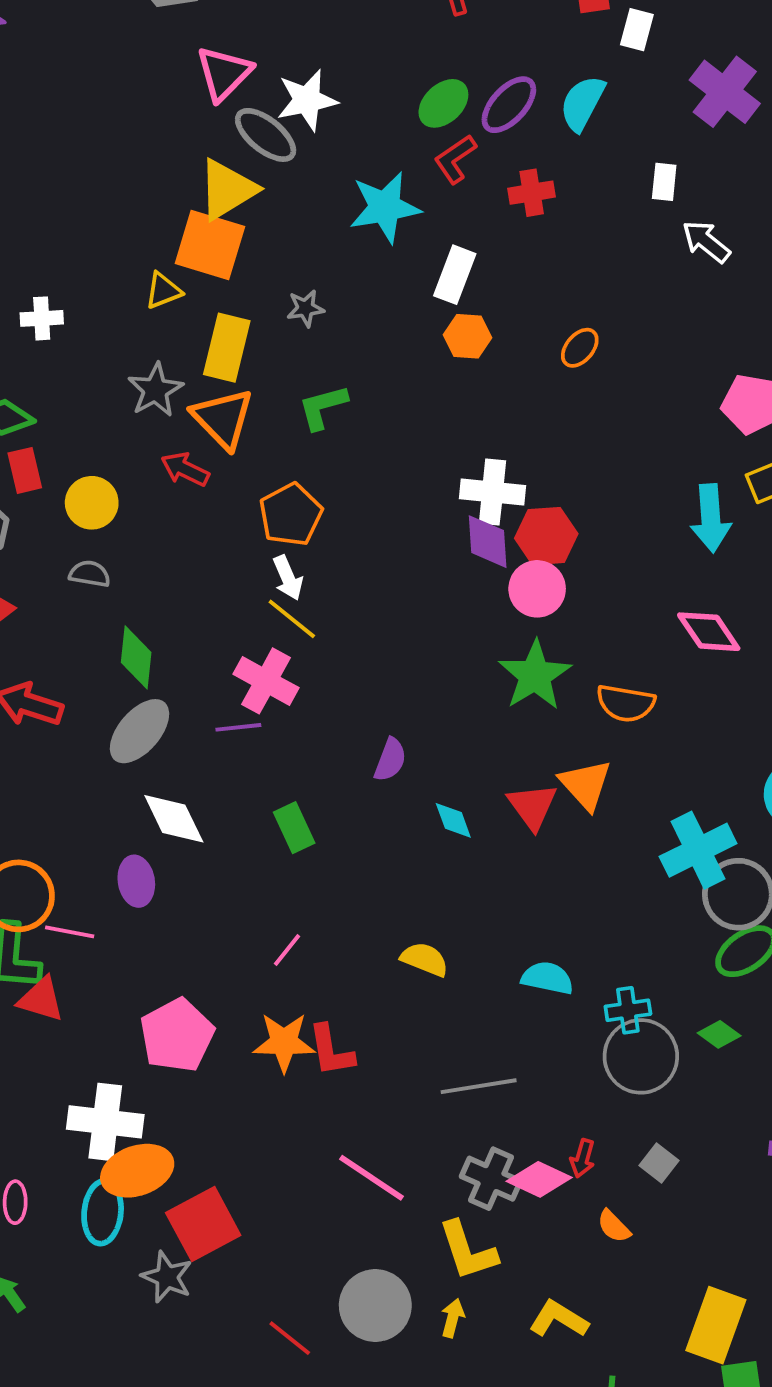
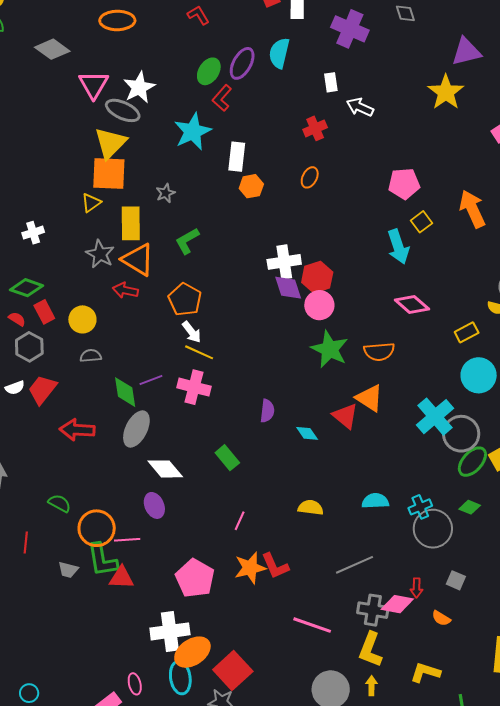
red cross: (532, 193) -> (315, 128), moved
purple line: (238, 727) -> (151, 380), moved
yellow L-shape: (468, 1251) -> (370, 650), turned 54

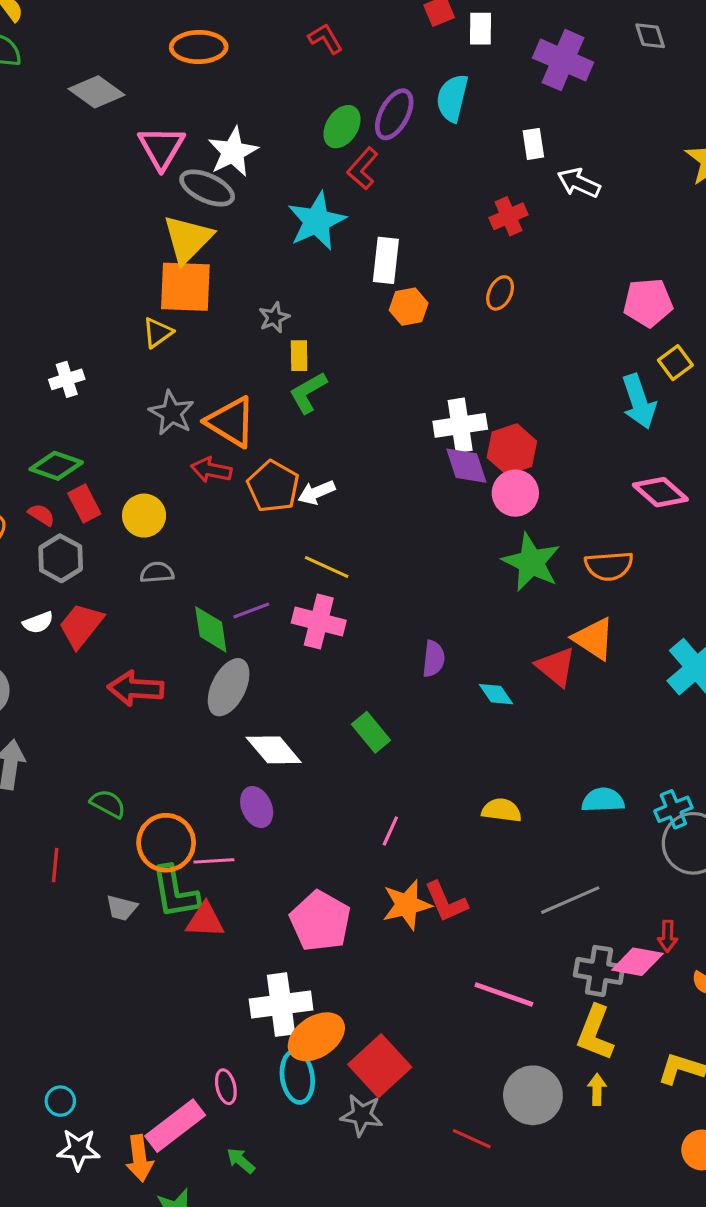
yellow rectangle: (131, 223) -> (299, 356), moved, size x0.6
orange pentagon: (185, 300) -> (273, 486), moved
white arrow: (192, 332) -> (316, 492), moved, turned 105

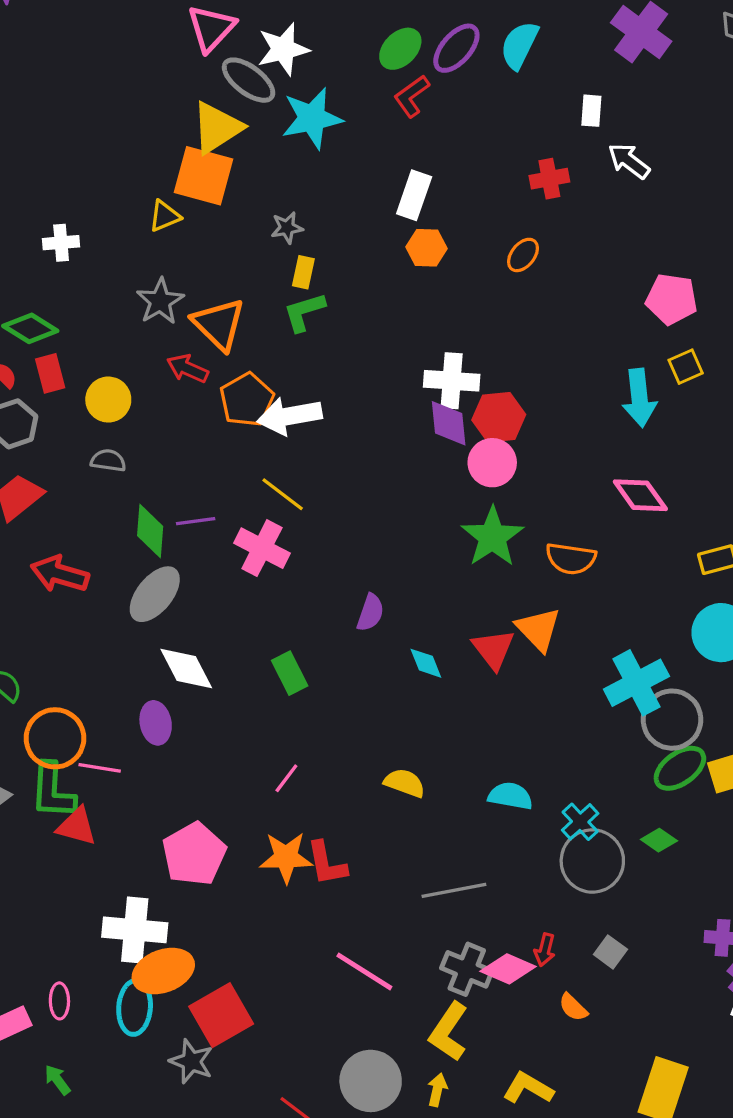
cyan star: (317, 221) -> (312, 118), moved
white arrow: (316, 492) -> (290, 416), size x1.6
cyan cross: (673, 809) -> (580, 822), turned -33

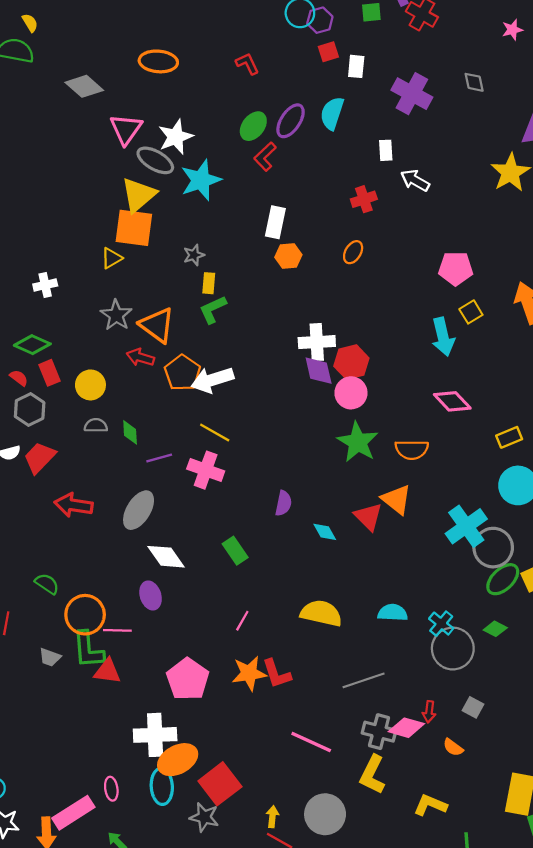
green diamond: (150, 531) -> (130, 432), moved, size x0.7
yellow semicircle: (405, 783) -> (321, 613), size x1.5
yellow arrow: (437, 1090) -> (272, 817), moved

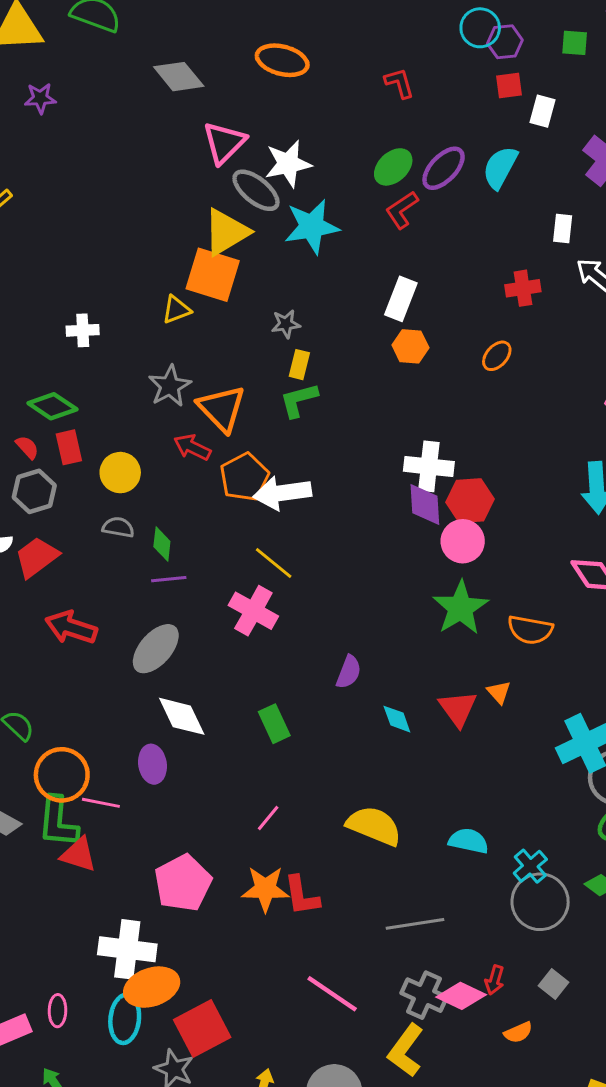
purple line: (159, 458) -> (169, 579), moved
orange triangle: (396, 499) -> (499, 692), size x0.6
orange semicircle: (453, 747) -> (518, 1032), turned -70

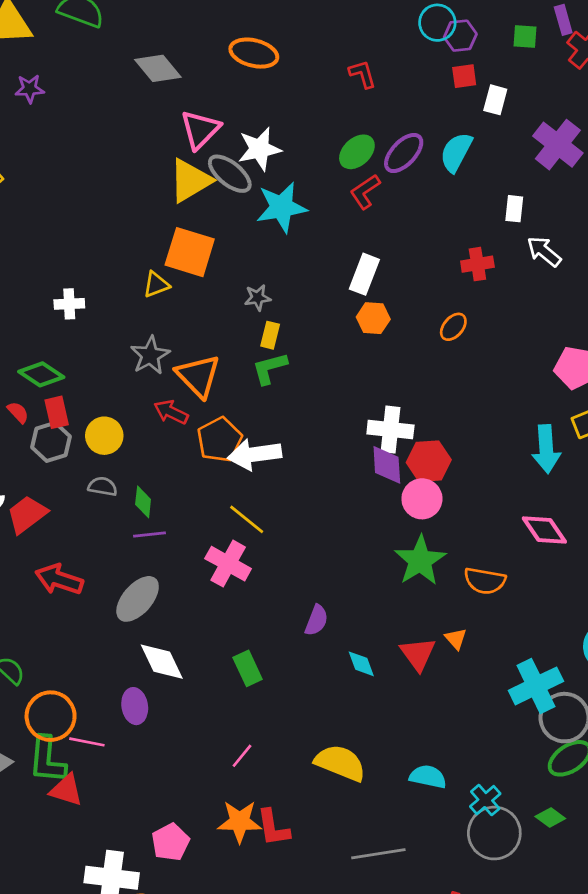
yellow triangle: (226, 232) -> (190, 180), moved
gray hexagon: (34, 491) -> (51, 442), moved
pink pentagon: (183, 883) -> (170, 842), moved, size x0.7

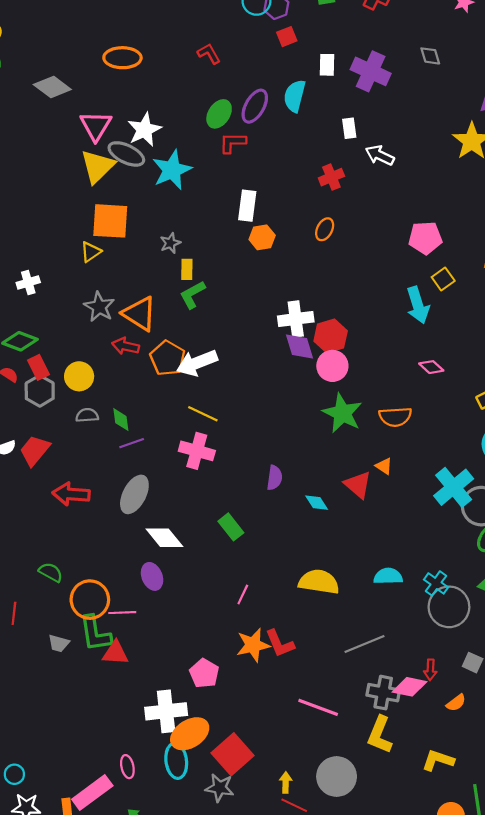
white rectangle: (495, 100) -> (327, 65), moved
red L-shape: (365, 192) -> (233, 143), turned 48
pink diamond: (544, 530) -> (431, 367), size x0.7

